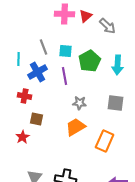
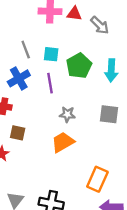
red triangle: (86, 16) -> (74, 14), turned 48
orange rectangle: (105, 141) -> (97, 179), moved

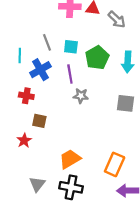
gray star: (67, 114) -> (81, 96), moved
orange trapezoid: (63, 142) -> (70, 159), moved

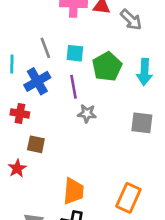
orange trapezoid: (70, 159) -> (73, 191), turned 125

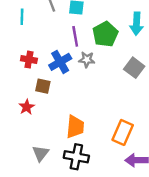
green pentagon: (107, 67) -> (105, 34), moved
blue cross: (37, 81) -> (60, 62), moved
gray square: (142, 123) -> (134, 68), turned 30

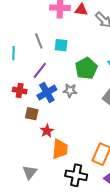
purple line: (75, 36) -> (40, 70), moved, turned 48
red star: (27, 107) -> (47, 131), moved
black cross: (76, 157) -> (76, 175), moved

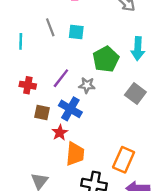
purple line: (40, 70) -> (61, 78), moved
blue cross: (47, 93) -> (70, 109), moved, turned -30

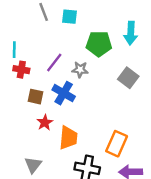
cyan line: (21, 41) -> (14, 50), moved
green pentagon: (106, 59) -> (99, 44), turned 30
red star: (60, 133) -> (45, 122), moved

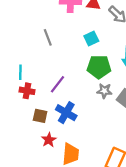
cyan square: (70, 17) -> (91, 39), moved, turned -32
gray star: (80, 70) -> (104, 91), moved

